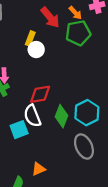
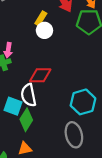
green diamond: (61, 116) -> (26, 120), moved
cyan square: (19, 130) -> (13, 106), turned 30

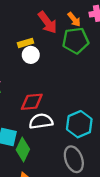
yellow rectangle: (41, 18) -> (25, 43), turned 48
white semicircle: (29, 95) -> (41, 121), moved, turned 100

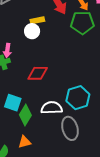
white circle: (31, 55) -> (32, 31), moved
white semicircle: (41, 121) -> (52, 108), moved

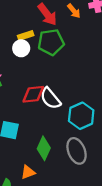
green pentagon: (82, 23) -> (51, 42), moved
white semicircle: (52, 108) -> (50, 98), moved, turned -120
green diamond: (25, 115) -> (44, 148), moved

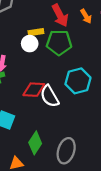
cyan hexagon: (81, 116) -> (78, 81), moved
gray ellipse: (77, 151) -> (66, 151), turned 30

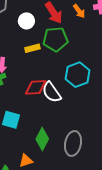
yellow rectangle: (36, 32) -> (32, 48), moved
white circle: (30, 44) -> (26, 21), moved

